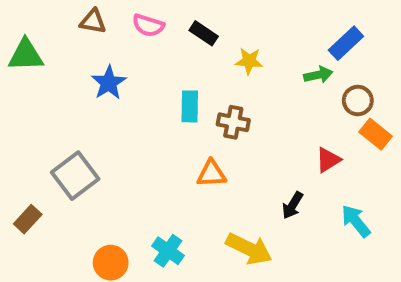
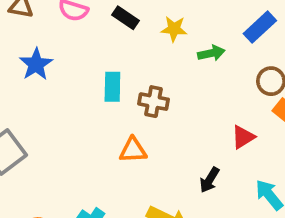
yellow star: (249, 61) -> (174, 29), moved
green arrow: (318, 75) -> (211, 53), moved

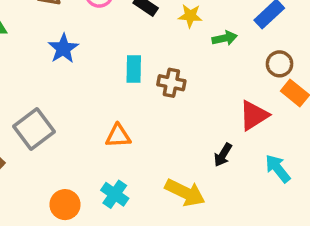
red triangle: (243, 137) -> (254, 115), size x1.4
orange triangle: (133, 150) -> (118, 136), moved

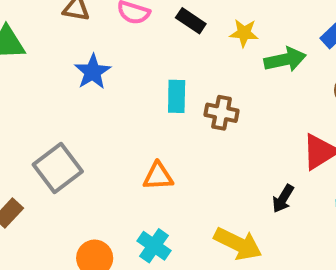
green arrow: (225, 38) -> (285, 60), size x1.4

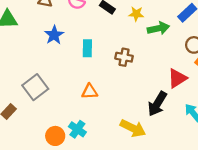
cyan rectangle: (177, 96) -> (87, 48), moved
black arrow: (283, 199) -> (157, 104), size x1.6
cyan cross: (154, 246) -> (77, 129), moved

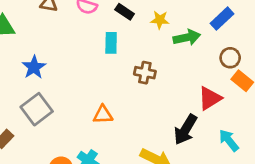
blue star: (54, 35) -> (34, 67), moved
cyan rectangle: (87, 48) -> (111, 43), moved

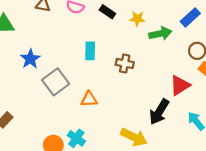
cyan rectangle: (111, 43) -> (90, 51), moved
gray square: (37, 109) -> (56, 82), moved

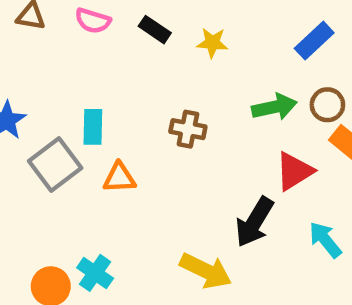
green arrow: (160, 34) -> (274, 107), moved
cyan rectangle: (90, 51) -> (93, 127), moved
orange triangle: (89, 99) -> (119, 178), moved

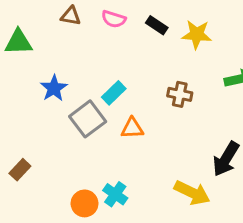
yellow star: (212, 43) -> (197, 34), size x1.4
cyan rectangle: (93, 127) -> (114, 93), turned 45

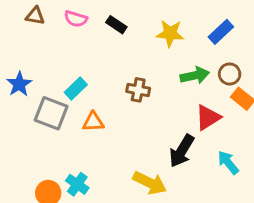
yellow star: (197, 34) -> (170, 33), moved
gray square: (88, 119) -> (51, 113), turned -32

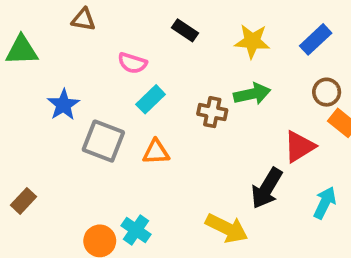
pink semicircle: (76, 19) -> (132, 63), moved
green arrow: (195, 75) -> (252, 94), moved
cyan rectangle: (76, 89) -> (151, 99), moved
cyan arrow: (228, 163) -> (325, 203), turned 65

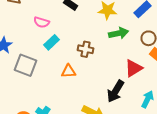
green arrow: (252, 94) -> (119, 33), moved
orange triangle: (156, 152) -> (69, 71), moved

